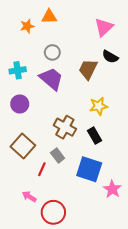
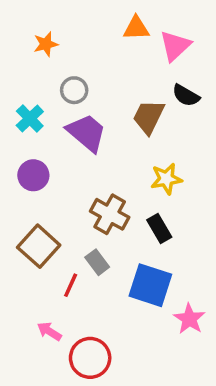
orange triangle: (49, 17) -> (136, 28), moved
gray circle: (52, 52) -> (74, 90), moved
cyan cross: (18, 70) -> (30, 119), turned -35

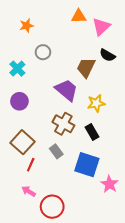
purple trapezoid: (87, 133) -> (66, 90), moved
red line: (71, 285) -> (31, 165), moved

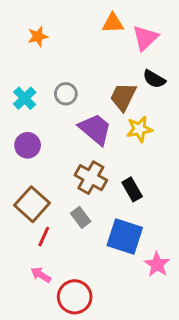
gray circle: (43, 52) -> (66, 94), moved
yellow star: (96, 103) -> (139, 129), moved

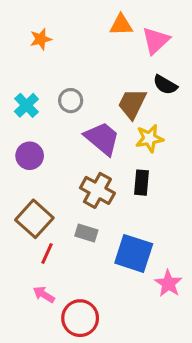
black rectangle: (132, 189) -> (142, 183), moved, turned 35
gray rectangle: (81, 217) -> (86, 233), turned -36

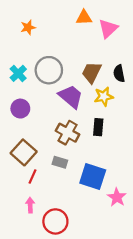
black semicircle: (165, 85) -> (119, 73), moved, turned 49
gray circle: (71, 101) -> (49, 70), size x1.6
pink arrow: (44, 294) -> (30, 205), turned 56

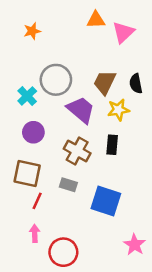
cyan cross: (18, 73) -> (27, 96), moved
purple circle: (20, 109) -> (33, 132), moved
brown square: (24, 152) -> (27, 173), turned -30
pink star: (117, 197) -> (135, 245), moved

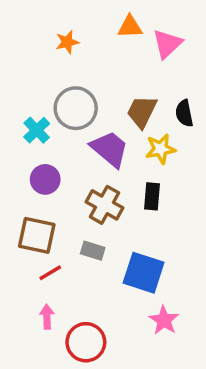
orange star: (32, 31) -> (67, 42), moved
red line: (37, 201) -> (50, 273), turned 35
pink star: (135, 245) -> (164, 320), moved

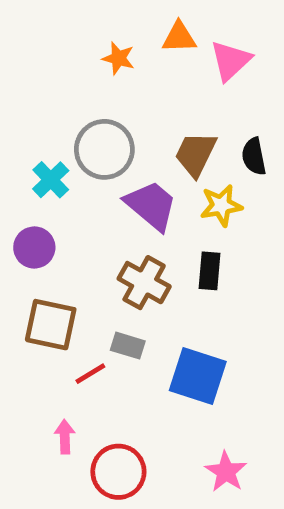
orange star: (67, 42) -> (118, 58), moved, turned 30
purple circle: (45, 179) -> (34, 247), moved
red line: (50, 273) -> (90, 374), moved
pink star: (164, 320) -> (226, 472), moved

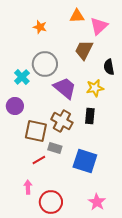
orange star: (118, 58) -> (40, 27), moved
brown trapezoid: (195, 154) -> (84, 50), moved
brown square: (51, 325) -> (36, 131), moved

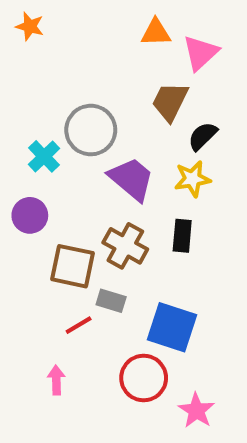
orange star: (40, 27) -> (30, 26), moved
black semicircle: (109, 67) -> (203, 136), moved, turned 56
red circle: (51, 202) -> (144, 378), moved

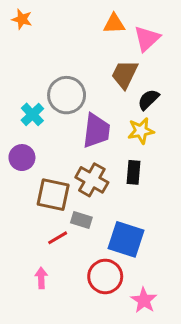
purple trapezoid: (131, 179) -> (96, 131), turned 57

